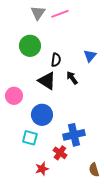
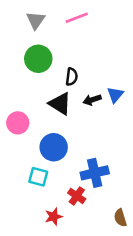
gray triangle: (38, 13) -> (36, 20), moved
blue triangle: (90, 56) -> (115, 95), moved
black arrow: (72, 78) -> (92, 100), turned -72

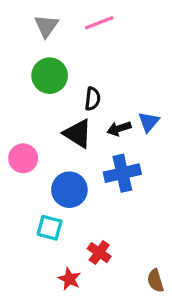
blue cross: (95, 173) -> (122, 173), moved
red star: (54, 216) -> (69, 279), turned -30

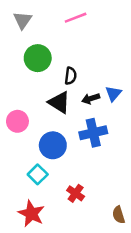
gray triangle: (46, 26) -> (23, 20), moved
cyan square: (50, 228) -> (38, 174), turned 30
red star: (69, 279) -> (31, 214), moved, size x1.5

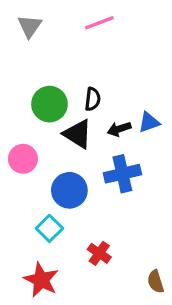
green circle: (38, 58) -> (49, 104), moved
blue triangle: (113, 94) -> (149, 122), turned 30

